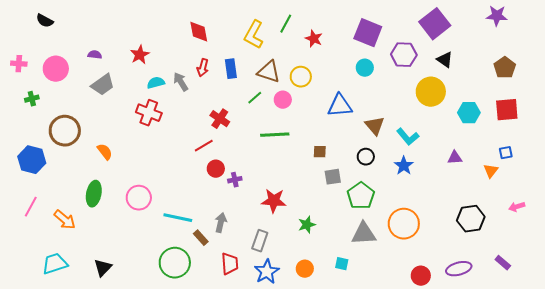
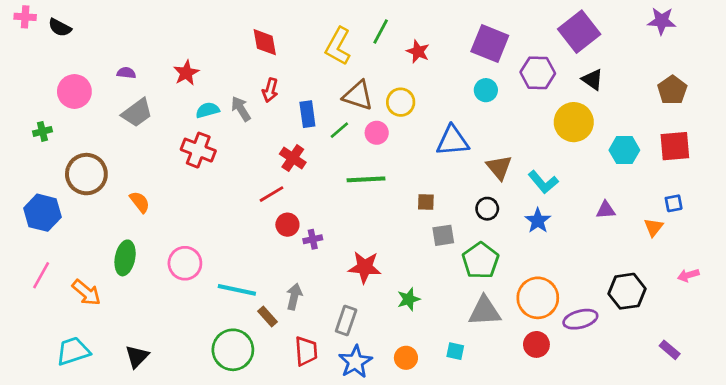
pink cross: (19, 64) -> (25, 17), moved
blue rectangle: (231, 69) -> (307, 114), moved
purple ellipse: (459, 269) -> (580, 319), moved
red circle: (421, 276) -> (536, 344), moved

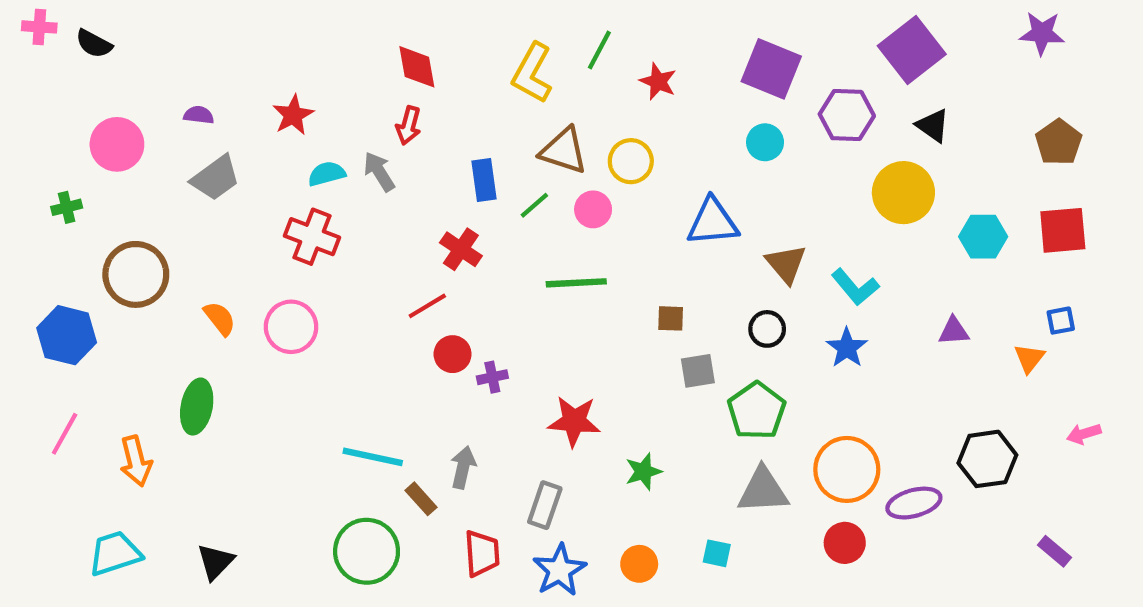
red arrow: (270, 90) -> (408, 126), moved
pink circle: (185, 263) -> (291, 327), moved
orange arrow: (86, 293) -> (136, 461), turned 36

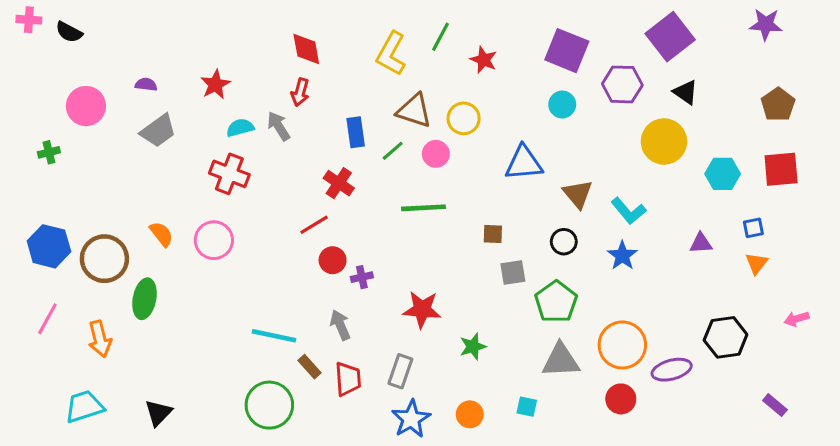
brown circle: (136, 274) -> (104, 259), moved
blue square: (1061, 321) -> (753, 228), moved
gray arrow: (463, 467) -> (340, 325), moved, turned -36
red trapezoid: (482, 553) -> (348, 379), moved

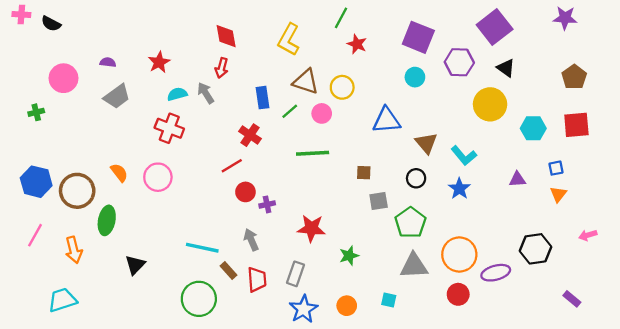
green line: (440, 37) -> (341, 18), moved
black triangle: (158, 413) -> (135, 265), moved

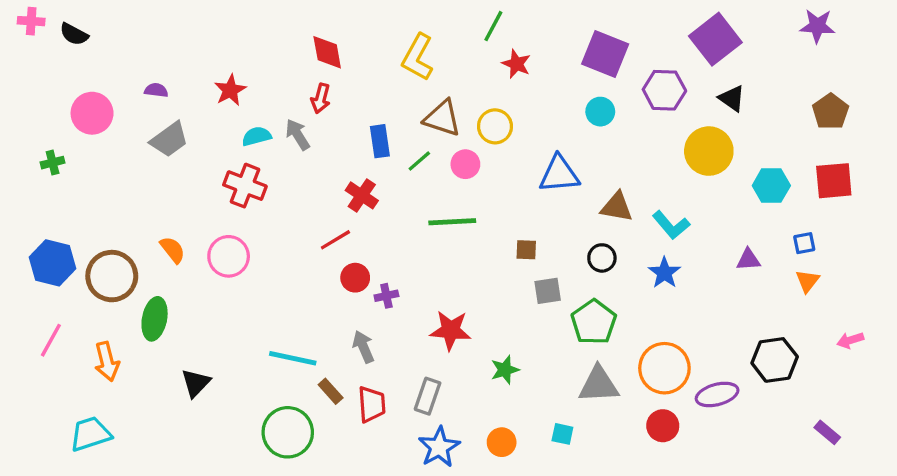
brown triangle: (426, 143) -> (617, 207), turned -40

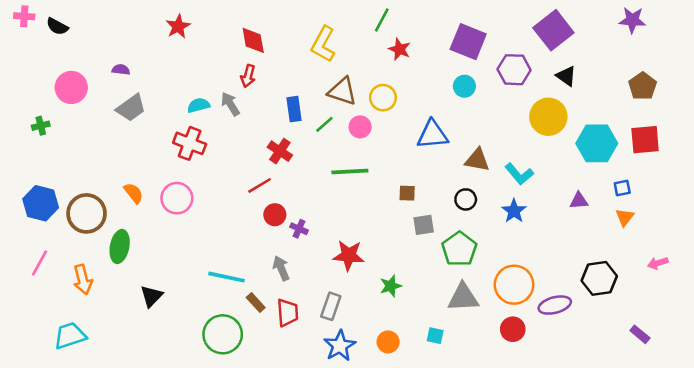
red star: (230, 90) -> (178, 26), moved
cyan hexagon: (771, 186) -> (597, 143), size x1.4
purple cross: (386, 296) -> (299, 229), turned 36

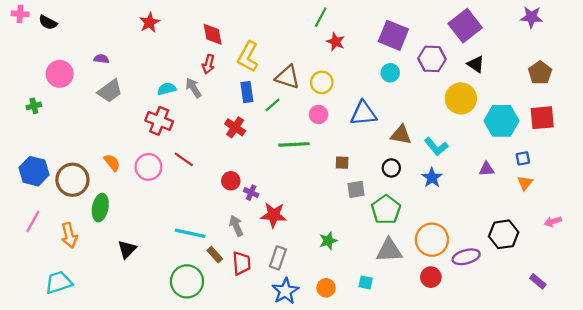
yellow L-shape: (323, 44) -> (248, 57), moved
pink circle: (360, 127) -> (319, 114), moved
red line: (260, 185) -> (184, 159), moved, turned 66
red star: (349, 255) -> (274, 215), moved

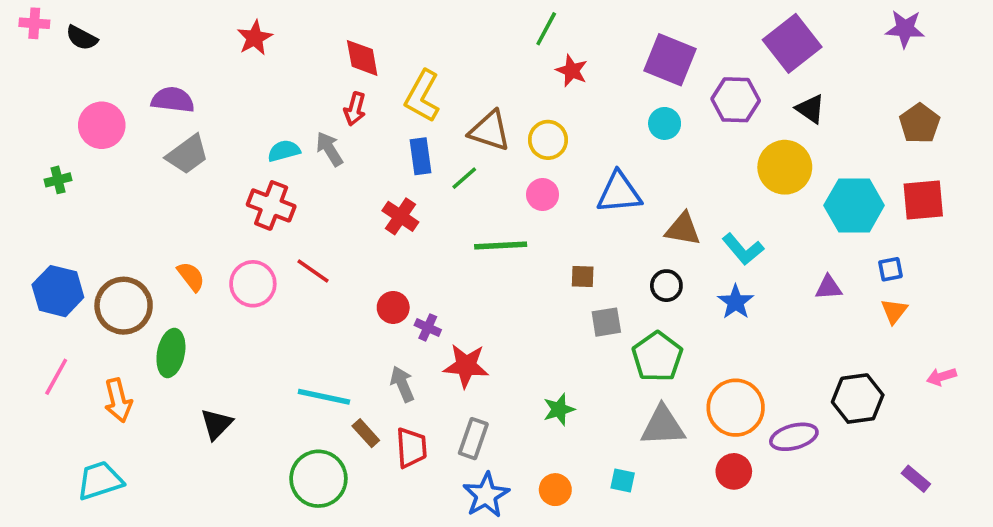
purple semicircle: (101, 59) -> (173, 100), size x1.6

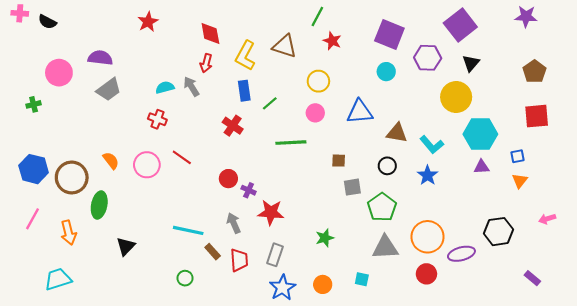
black triangle: (810, 109) -> (471, 63), turned 36
brown triangle: (490, 131) -> (285, 46), moved
red cross: (271, 205) -> (157, 119), size x0.7
cyan hexagon: (854, 205) -> (480, 134), moved
green circle: (318, 479) -> (185, 278), size x0.5

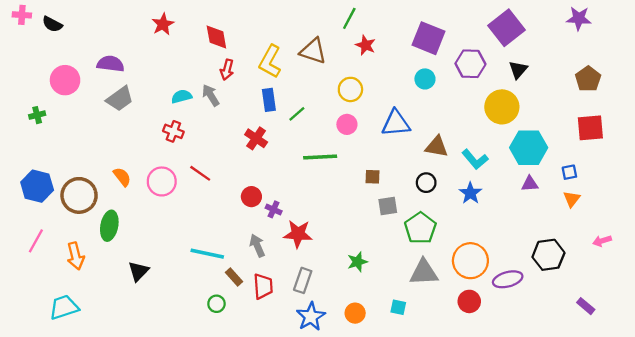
red diamond: (210, 33) -> (216, 37), moved
green circle: (185, 278) -> (216, 304), moved

